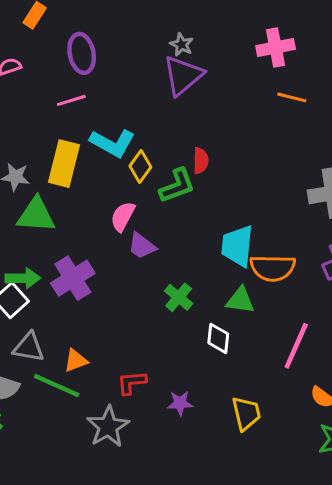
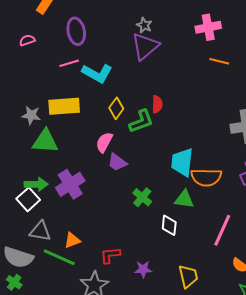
cyan L-shape: (112, 143) -> (97, 73), moved
yellow rectangle: (64, 164) -> (64, 106), turned 72

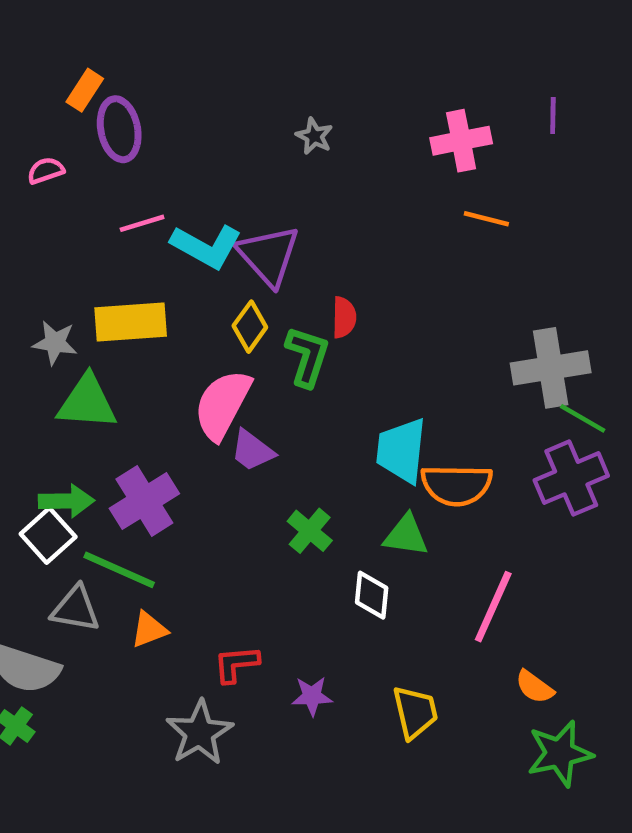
purple ellipse: (76, 31) -> (119, 129), moved
purple triangle: (145, 46) -> (268, 255), moved, turned -32
green L-shape: (141, 121) -> (307, 356), turned -52
pink semicircle: (104, 142) -> (222, 405), size x1.5
green line: (59, 257) -> (119, 570), moved

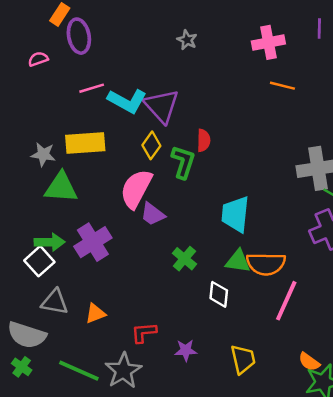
orange semicircle: (457, 485) -> (266, 264), moved
green line: (119, 570) -> (79, 371), moved
orange semicircle: (535, 687) -> (309, 362), moved

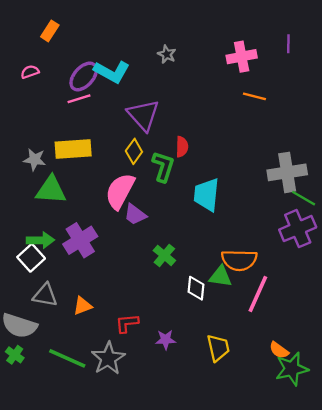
purple ellipse: (79, 36) -> (84, 77), moved, turned 52
cyan L-shape: (127, 101) -> (112, 72), moved
cyan trapezoid: (235, 214) -> (206, 195), moved
green triangle: (238, 261) -> (221, 276), moved

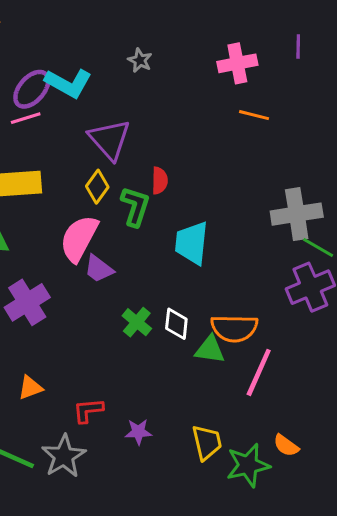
white diamond: (196, 288) -> (176, 324), moved
green star: (292, 369) -> (248, 465), moved

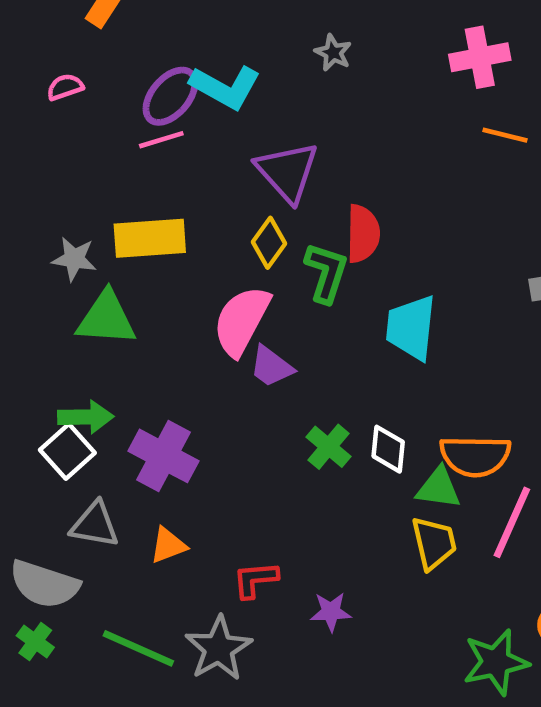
red semicircle: (160, 181) -> (363, 234), size x1.4
purple cross: (27, 302) -> (164, 456), moved, turned -30
yellow trapezoid: (207, 442) -> (434, 543), moved

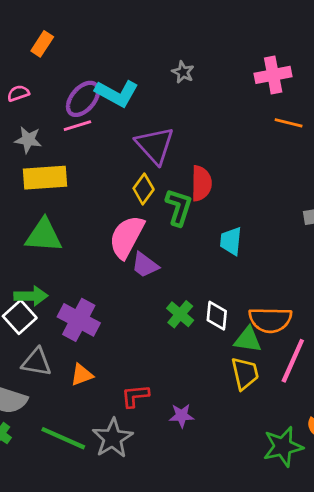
yellow rectangle: (150, 238) -> (45, 178), moved
gray star: (74, 259) -> (28, 140), moved
cyan trapezoid: (411, 328) -> (231, 241), size x0.7

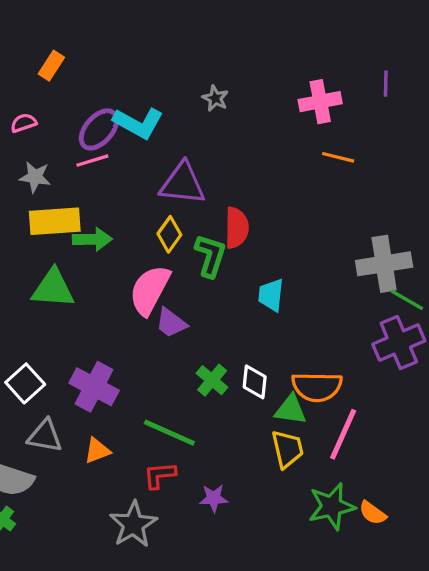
purple triangle: (155, 145) -> (183, 184), turned -42
green arrow: (31, 296) -> (92, 239), moved
green line: (63, 438) -> (169, 433), moved
green star: (283, 447) -> (332, 506), moved

